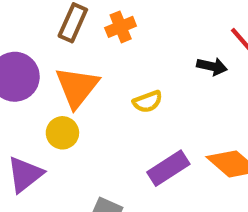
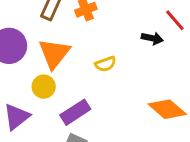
purple rectangle: (168, 168) -> (75, 112), moved

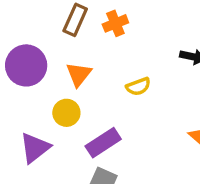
orange triangle: (54, 53) -> (79, 74), size x0.7

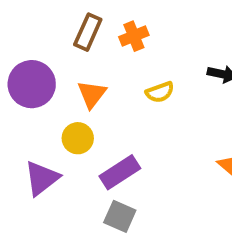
yellow semicircle: (138, 86) -> (160, 92), moved

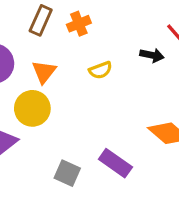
yellow circle: (78, 138) -> (32, 108), size x1.4
purple rectangle: (120, 172) -> (115, 163), moved, turned 68

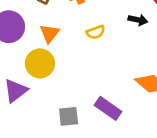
gray square: (67, 173) -> (69, 116), turned -30

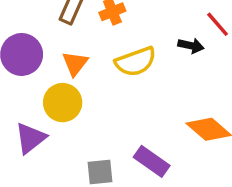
yellow semicircle: (96, 32) -> (136, 62), size x1.6

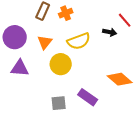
yellow circle: (63, 103) -> (61, 64), moved
purple triangle: (31, 138) -> (20, 68), moved, turned 42

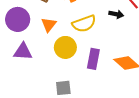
purple rectangle: (88, 97) -> (93, 59), moved, turned 66

